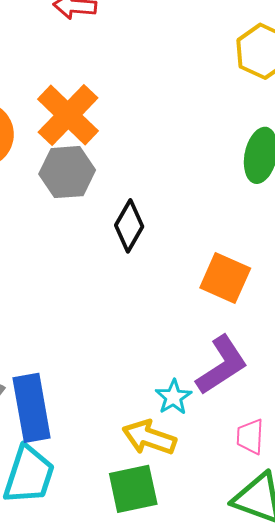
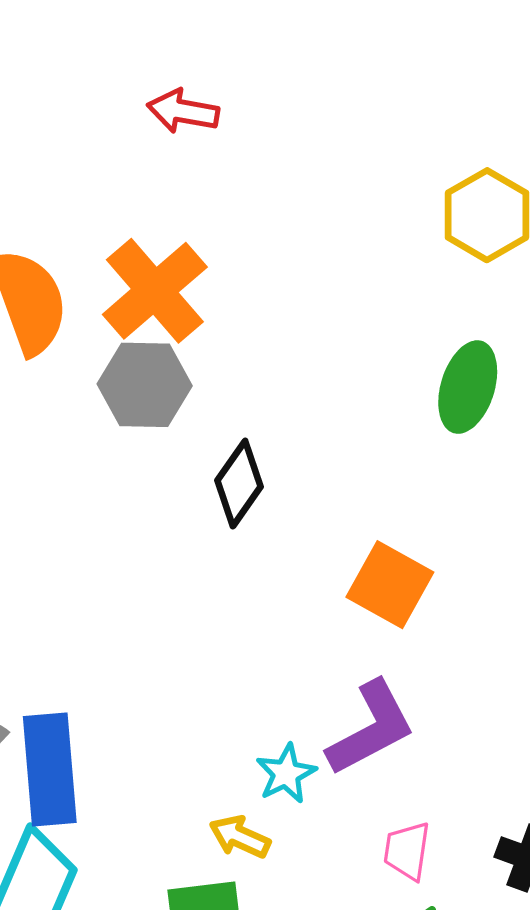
yellow arrow: (149, 438) -> (240, 837), size x0.7

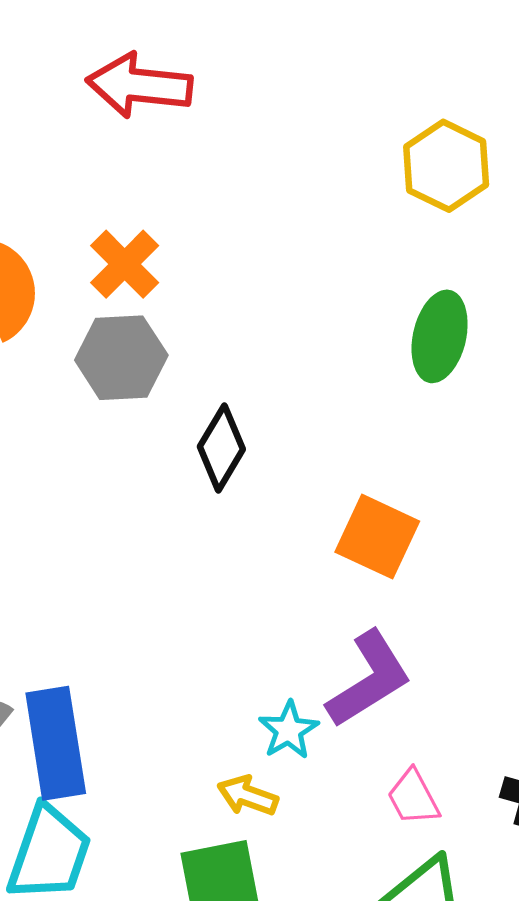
red arrow: (183, 111) -> (139, 85), size x1.5
orange cross: (155, 291) -> (125, 264), size x0.7
pink trapezoid: (407, 851) -> (413, 797), turned -32

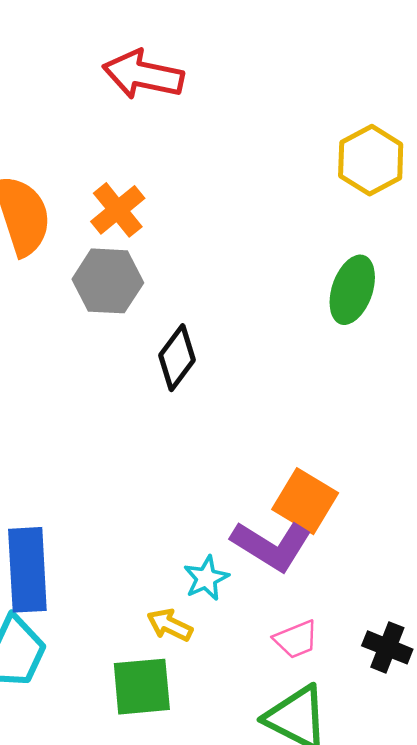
orange square: (377, 537) -> (305, 501), moved
purple L-shape: (369, 679) -> (271, 546), turned 58
pink trapezoid: (413, 797) -> (296, 639), turned -90

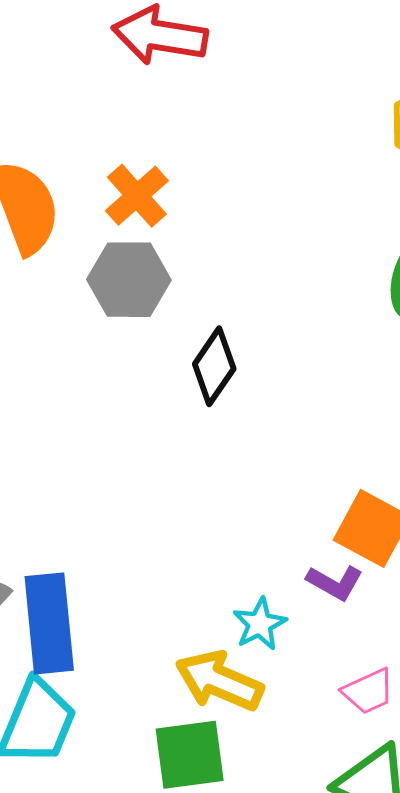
purple L-shape: (271, 546) -> (335, 583), size x0.6
yellow arrow: (170, 625) -> (219, 681), size x1.6

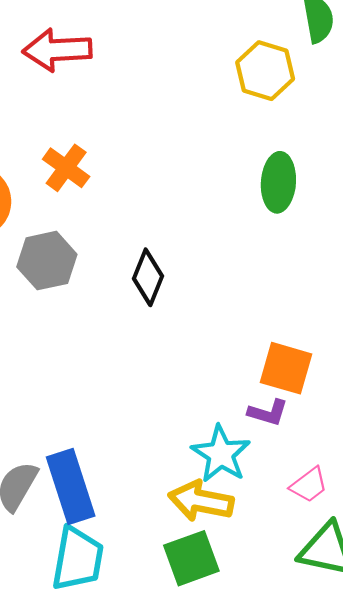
gray hexagon: (129, 280) -> (47, 261), moved
cyan star: (260, 624) -> (221, 454), size x1.5

